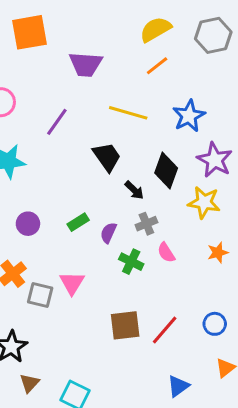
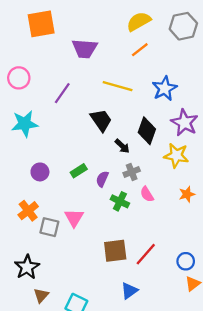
blue circle: (215, 324) -> (186, 261), moved
blue triangle: (178, 386) -> (129, 291), moved

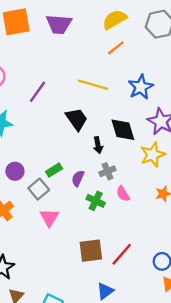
purple trapezoid: (85, 49) -> (59, 24), moved
black diamond: (147, 131) -> (123, 130), turned -36
black arrow: (122, 146) -> (98, 145), turned 35
yellow star: (176, 155) -> (153, 155), turned -30
gray square: (49, 227) -> (39, 189), moved, turned 36

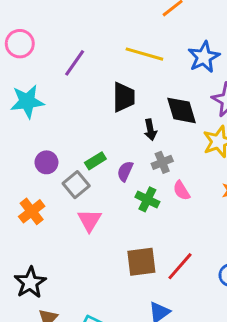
black trapezoid: (77, 119) -> (124, 97), turned 35

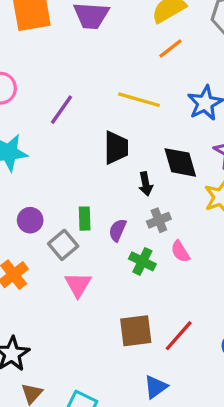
green rectangle: (95, 161) -> (85, 219), turned -60

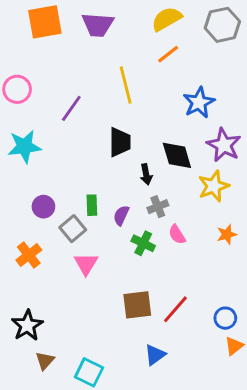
yellow line: (139, 100) -> (126, 85), moved, turned 60

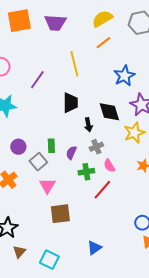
green cross: (143, 243) -> (86, 172), turned -35
brown square: (137, 305) -> (60, 214), moved
red line: (175, 309) -> (102, 190), moved

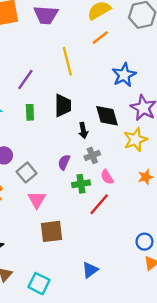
green rectangle: (51, 146) -> (30, 112), moved

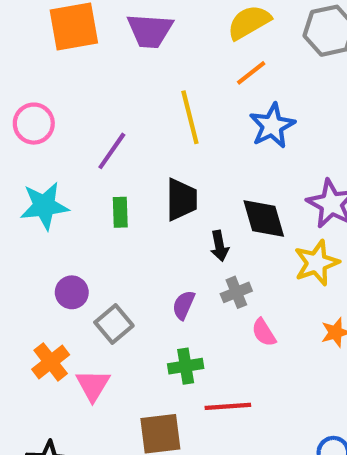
blue star: (124, 75) -> (272, 126), moved
green cross: (81, 184) -> (186, 366), moved
pink triangle: (37, 200) -> (93, 385), moved
red line: (99, 204) -> (228, 406), moved, turned 45

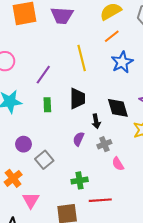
purple semicircle: (184, 305) -> (78, 139), moved
pink triangle: (93, 385) -> (31, 200), moved

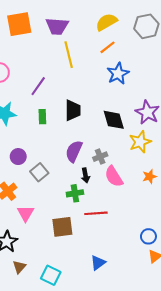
yellow line: (82, 58) -> (69, 55), moved
black arrow: (96, 121) -> (85, 175), moved
purple semicircle: (78, 139) -> (74, 151), size x1.5
pink semicircle: (118, 164) -> (114, 177), size x1.5

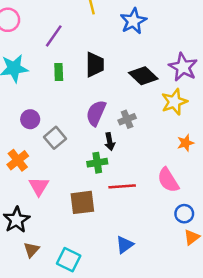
blue star: (118, 74) -> (133, 21), moved
black diamond: (114, 120) -> (143, 76), turned -30
pink semicircle: (114, 177) -> (168, 180), moved

